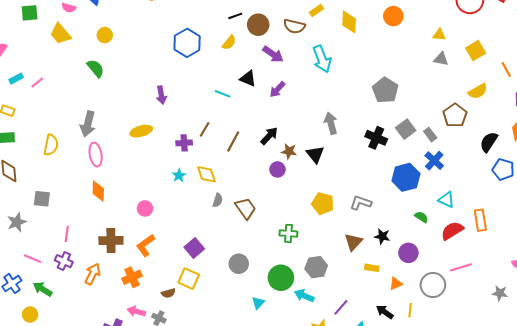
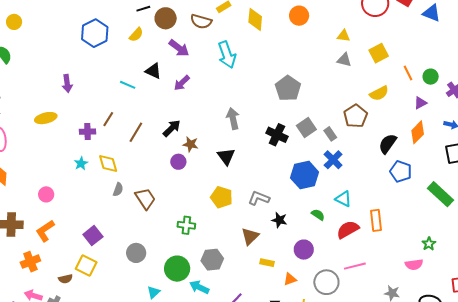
black triangle: (315, 154) -> (226, 156), moved
black star: (382, 236) -> (279, 220), moved

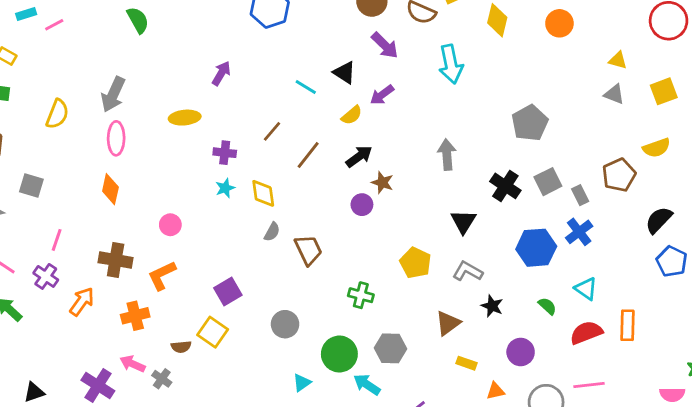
yellow semicircle: (136, 35) -> (352, 115), moved
purple arrow: (67, 83) -> (221, 73), turned -150
purple cross: (87, 132) -> (225, 153), moved
black triangle: (226, 156) -> (463, 222), moved

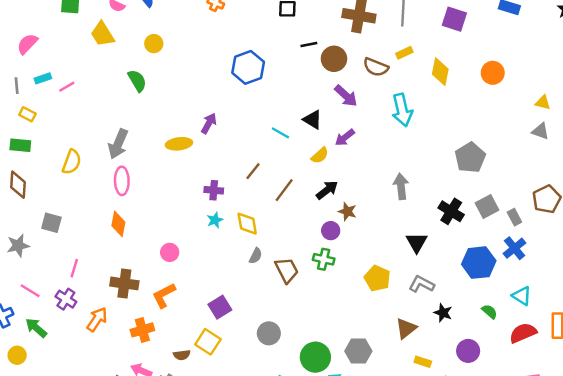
yellow ellipse: (185, 118) -> (179, 144), moved
green cross: (361, 295) -> (324, 259), moved

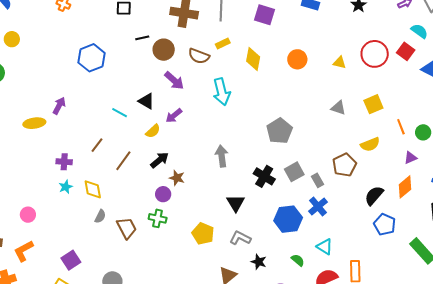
yellow triangle: (543, 103) -> (340, 63), moved

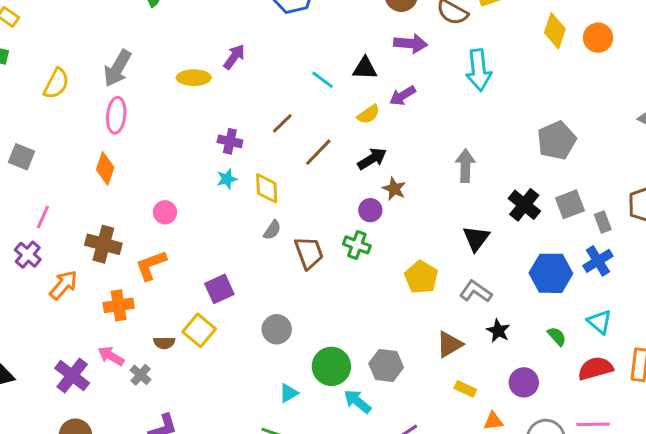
yellow diamond: (253, 59) -> (555, 31), moved
purple arrow: (174, 81) -> (411, 44), turned -45
black triangle: (146, 101) -> (365, 68), turned -36

